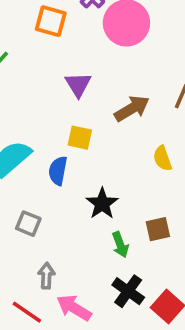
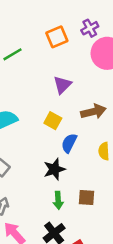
orange square: (51, 21) -> (57, 37), turned 35
blue semicircle: (58, 171) -> (69, 143), moved

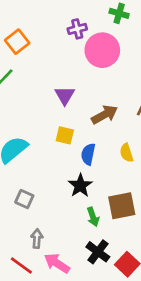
purple cross: (90, 28) -> (77, 29), turned 30
orange square: (57, 37) -> (17, 42), moved
brown square: (87, 198) -> (122, 206), size x1.5

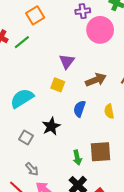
yellow square: (65, 135) -> (58, 85), moved
black star: (80, 186) -> (51, 126), moved
gray arrow: (37, 239) -> (32, 169), turned 128

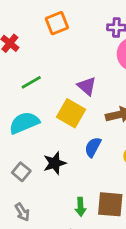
green line: (22, 42) -> (31, 82), moved
purple triangle: (67, 61) -> (87, 86), turned -35
yellow square: (58, 85) -> (71, 113), size x1.5

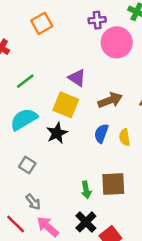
blue semicircle: (93, 147) -> (101, 133), moved
black star: (55, 163) -> (57, 133), moved

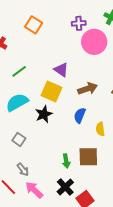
orange square: (42, 23) -> (34, 25), turned -30
yellow semicircle: (125, 137) -> (100, 129), moved

